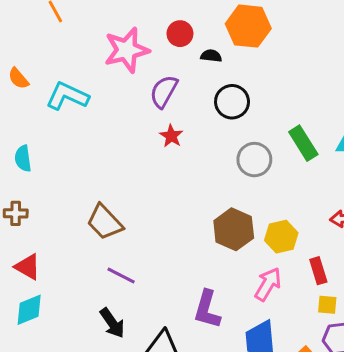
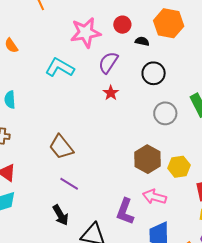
cyan L-shape: (67, 96) -> (60, 68), moved
pink arrow: (268, 284) -> (154, 197), moved, turned -110

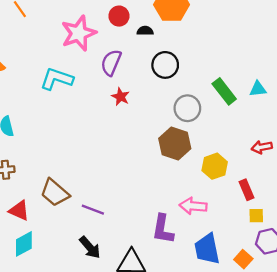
brown trapezoid: (61, 147) -> (55, 193), moved
brown hexagon: (147, 159) -> (175, 144), moved

